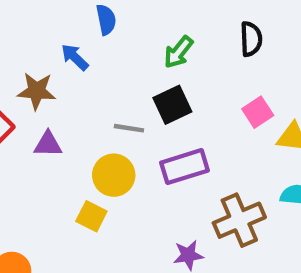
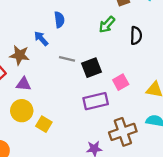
green arrow: (178, 52) -> (107, 25), moved
pink square: (258, 112) -> (121, 82), moved
gray line: (129, 128) -> (67, 59), moved
yellow circle: (114, 175) -> (22, 111), moved

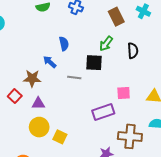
black square: (92, 68) -> (94, 63), moved, turned 30
pink square: (121, 82) -> (124, 93), turned 32
brown cross: (123, 132) -> (130, 136), turned 30

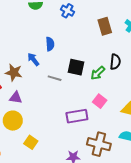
green arrow: (106, 44) -> (98, 73), moved
pink square: (124, 93) -> (100, 101), turned 32
yellow square: (60, 137) -> (31, 142), moved

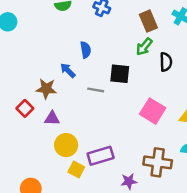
green arrow: (98, 73) -> (144, 47), moved
pink square: (100, 101) -> (153, 111), size x1.5
purple rectangle: (77, 116) -> (101, 156), moved
yellow circle: (13, 121) -> (66, 145), moved

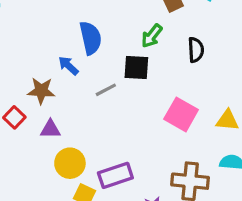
green arrow: (144, 47) -> (152, 36), moved
blue semicircle: (86, 50) -> (91, 38), size x1.5
gray line: (96, 90) -> (106, 90), turned -35

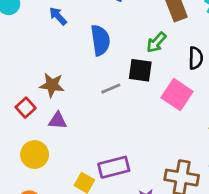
blue arrow: (68, 66) -> (58, 16), moved
pink square: (181, 114) -> (177, 95), moved
yellow circle: (70, 163) -> (35, 155), moved

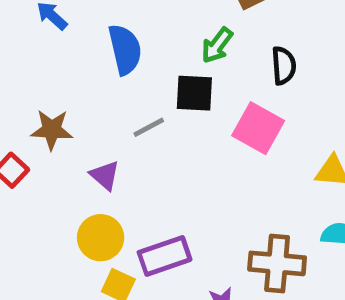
purple triangle: (58, 121) -> (105, 175), moved, turned 42
yellow circle: (35, 155) -> (101, 238), moved

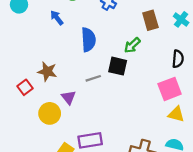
black semicircle: (284, 66) -> (178, 59), moved
pink square: (258, 128) -> (170, 89), moved, turned 30
yellow circle: (101, 238) -> (50, 113), moved

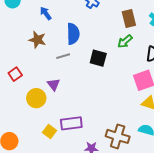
green arrow: (132, 45) -> (125, 41), moved
brown star: (47, 71) -> (37, 40), moved
gray line: (93, 78) -> (63, 56), moved

